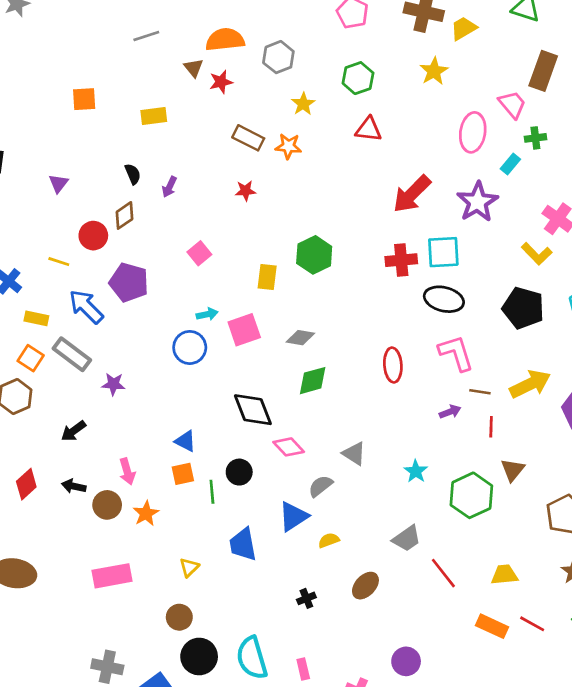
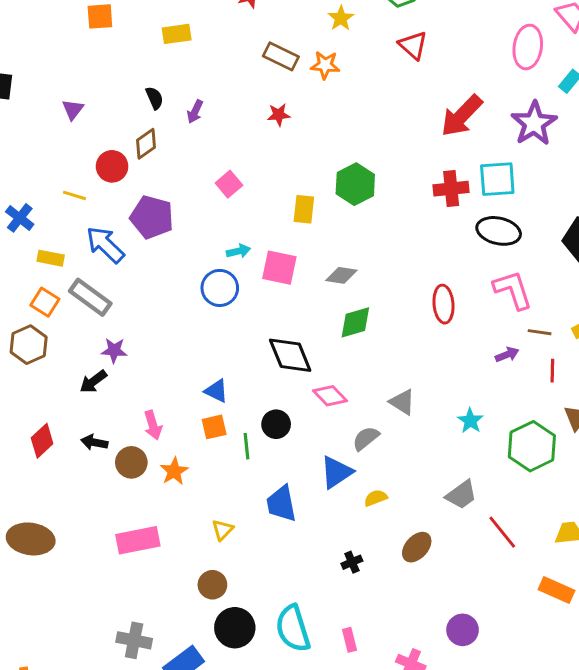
red triangle: (369, 129) -> (413, 45), turned 36
pink square: (244, 330) -> (279, 268), turned 32
purple star: (113, 384) -> (114, 350), moved

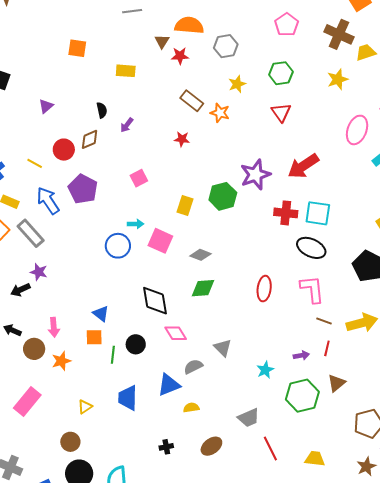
purple star: (534, 123) -> (255, 175), moved
purple arrow: (507, 355) -> (301, 355), moved
pink rectangle: (138, 540) -> (27, 402), turned -52

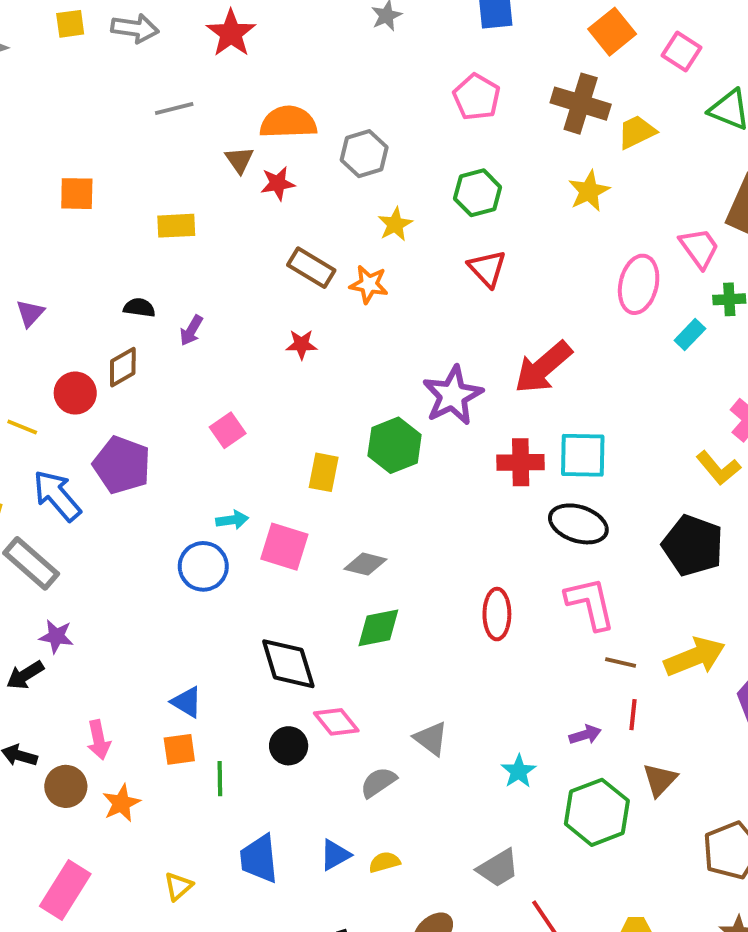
black semicircle: (102, 110) -> (139, 308), turned -63
black circle: (136, 344) -> (289, 746), moved
blue triangle: (169, 385) -> (335, 855), moved, size x0.7

